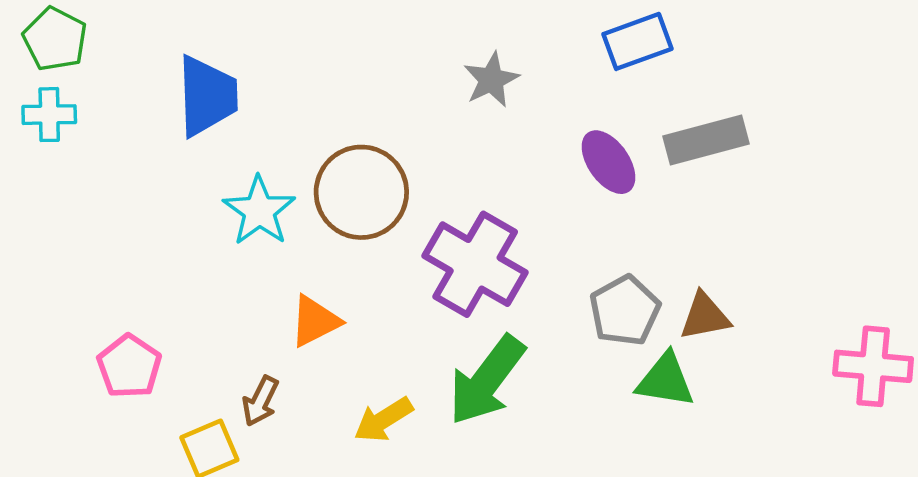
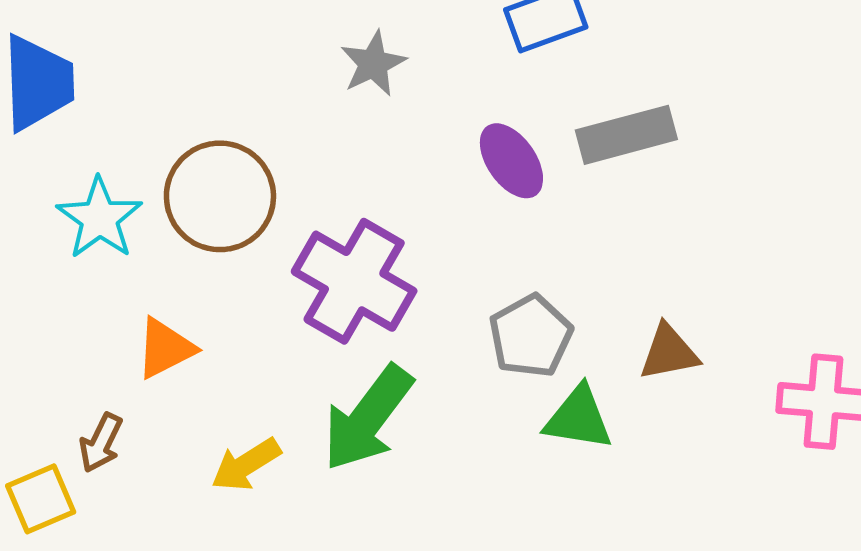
brown triangle: (705, 316) -> (669, 352), moved

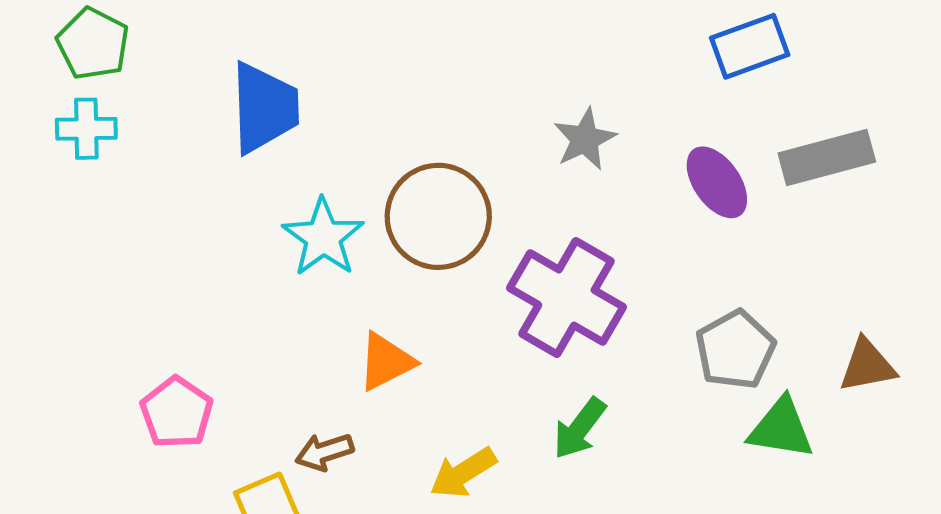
gray star: (373, 64) -> (585, 139), moved
green arrow: (368, 418) -> (580, 428), size x0.6
brown arrow: (101, 443) -> (324, 452), turned 46

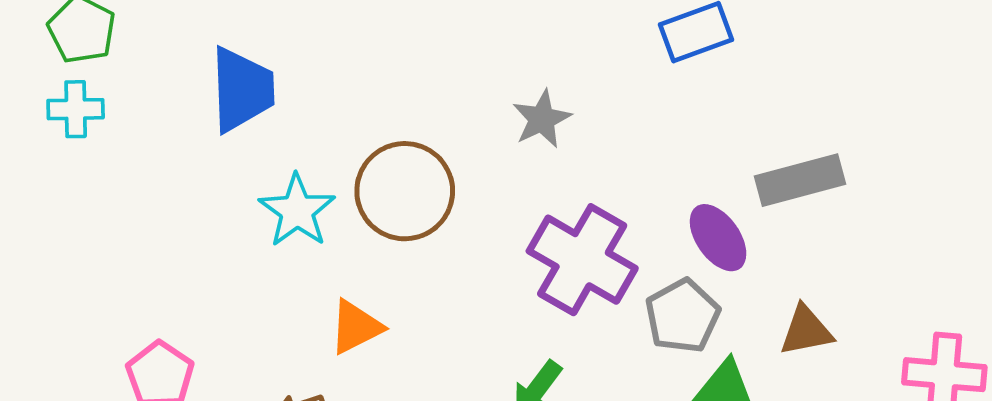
gray rectangle: (827, 158) -> (800, 180), moved
purple ellipse: (717, 182) -> (718, 238), moved
purple cross: (566, 297) -> (582, 260), moved

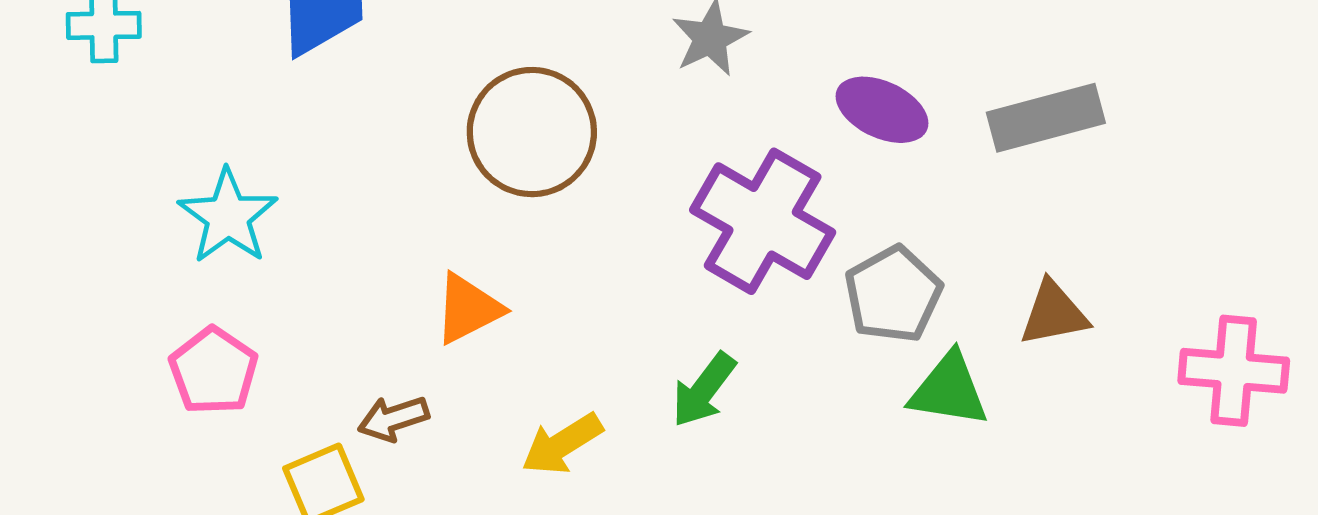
cyan star: (297, 211) -> (228, 216), moved
purple ellipse: (718, 238) -> (882, 110), moved, turned -30

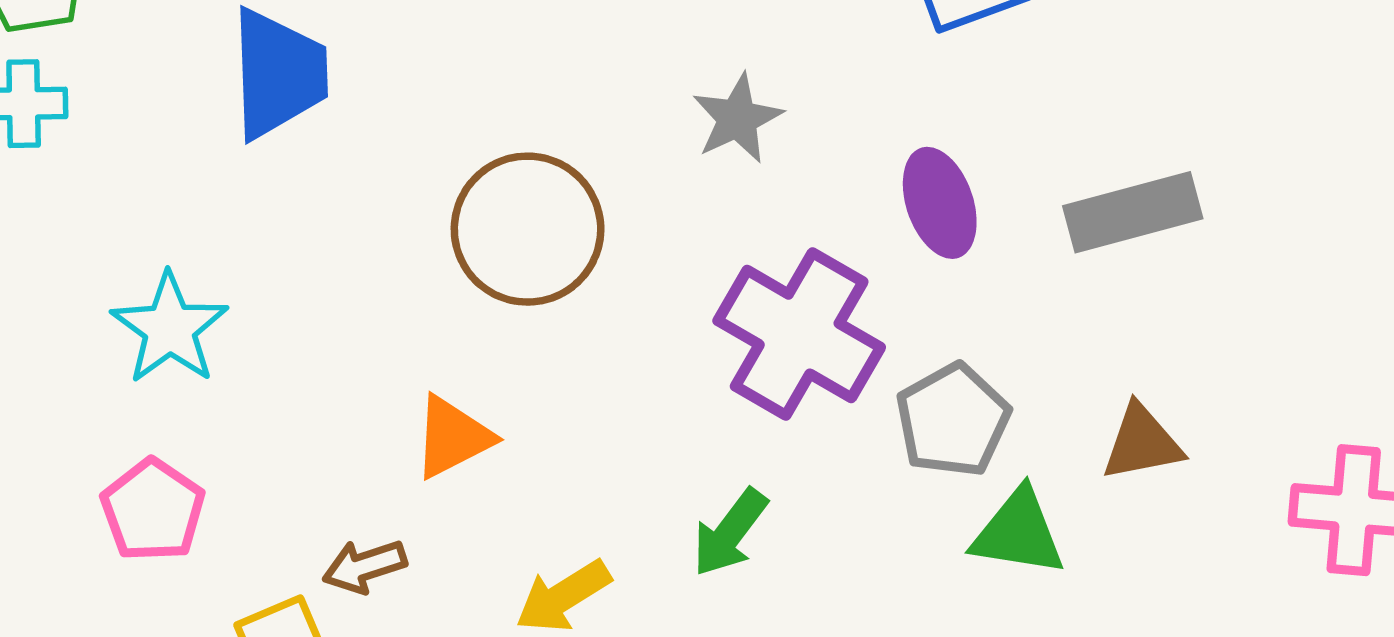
purple ellipse: (882, 110) -> (940, 203), turned 46

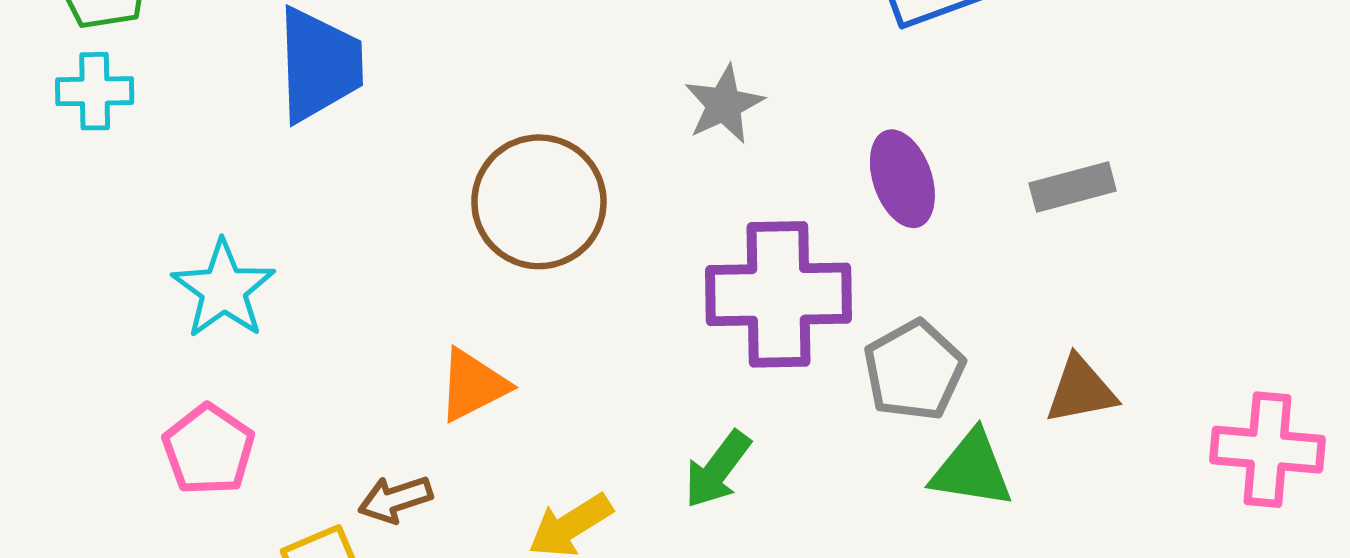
gray rectangle: (1133, 212) -> (1073, 187), size x0.7
purple cross: (799, 334) -> (779, 294), turned -31

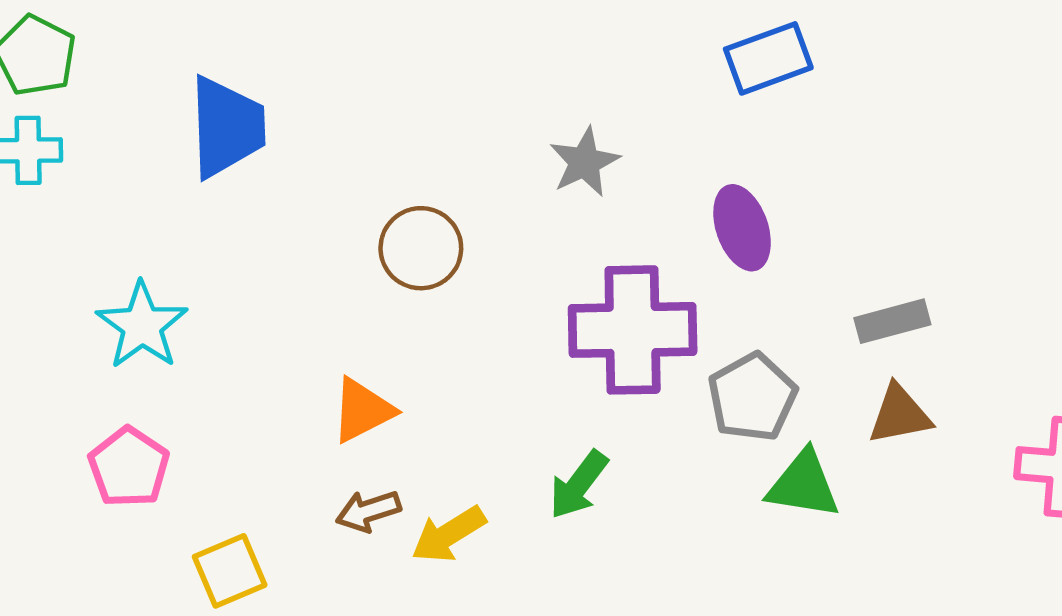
gray rectangle: (1073, 187) -> (892, 321), moved
brown circle: (539, 202) -> (421, 248), size x0.7
brown arrow: (395, 499) -> (368, 511), moved

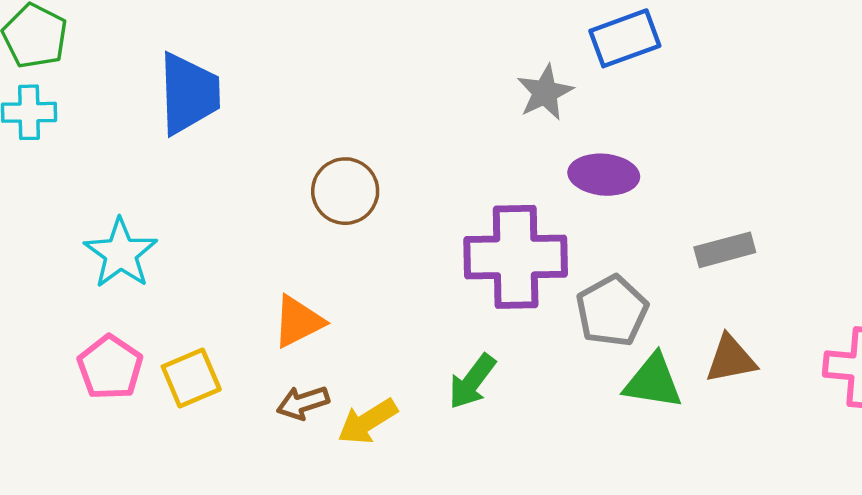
gray star: (584, 162) -> (545, 92), moved
purple ellipse: (742, 228) -> (604, 175), turned -66
brown triangle: (900, 415) -> (731, 359), moved
yellow square: (230, 571) -> (191, 378), moved

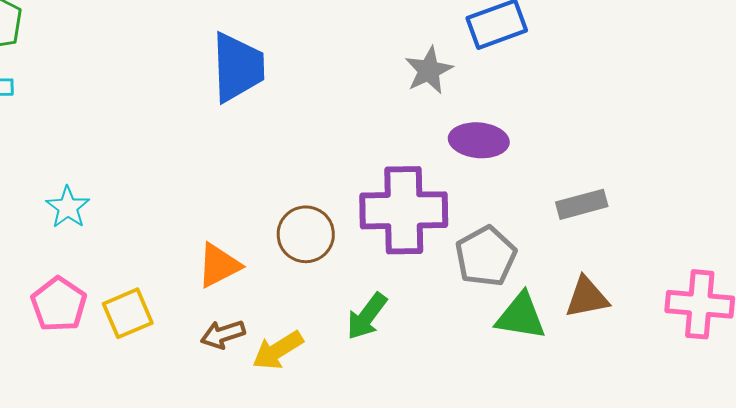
blue trapezoid: (189, 94) -> (238, 67), moved
brown circle: (345, 191) -> (306, 234), moved
cyan star: (121, 253) -> (68, 207), size x0.7

